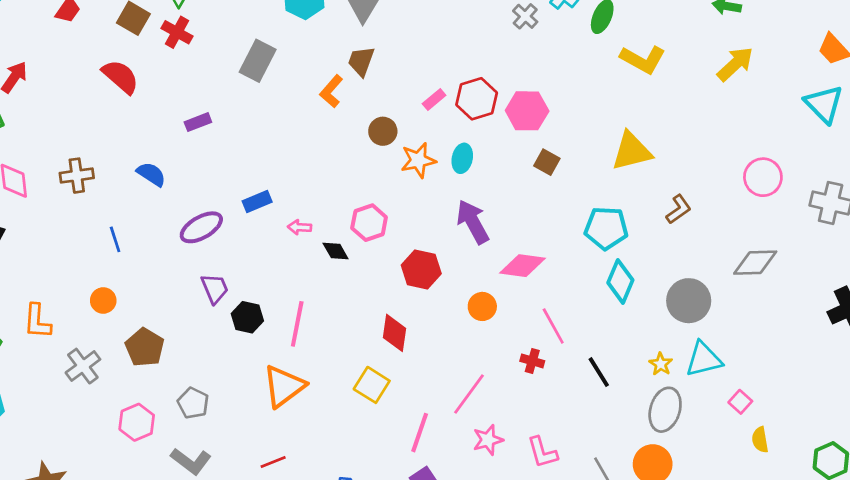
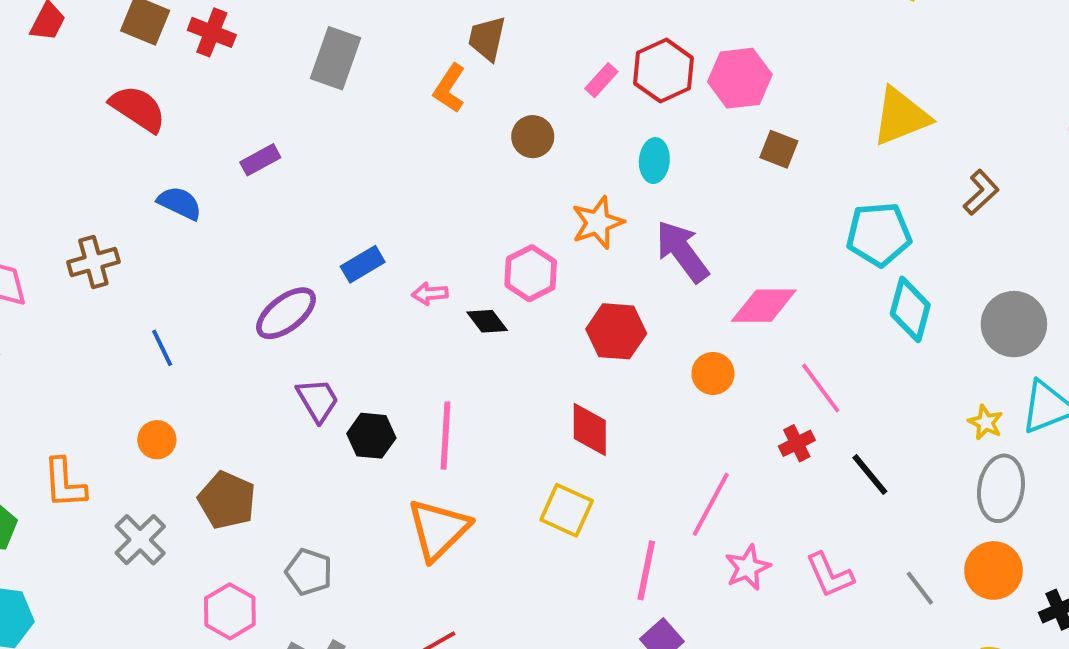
orange star: (418, 160) -> (598, 223), moved
blue semicircle: (151, 174) -> (180, 203), moved
red cross: (532, 361) -> (797, 443), turned -35
black line: (599, 372) -> (870, 474), moved

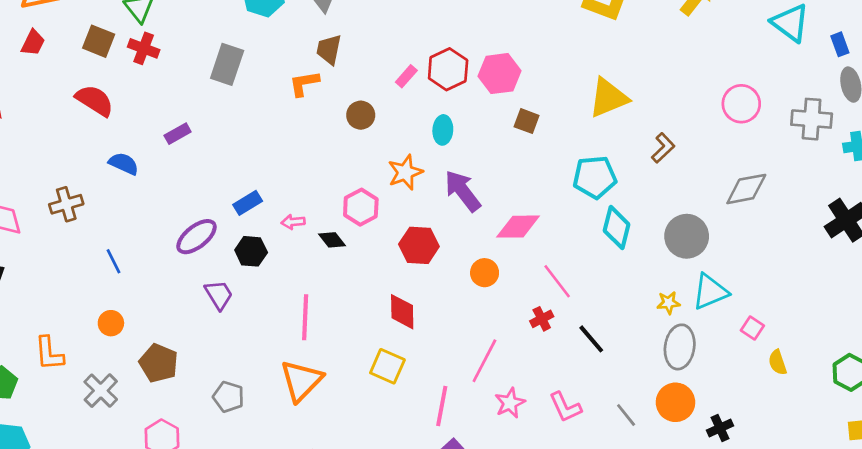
orange L-shape: (449, 88) -> (304, 83), turned 48
yellow star: (985, 422) -> (669, 303), turned -30
black hexagon: (371, 436) -> (251, 251), moved
gray pentagon: (309, 572) -> (228, 397), moved

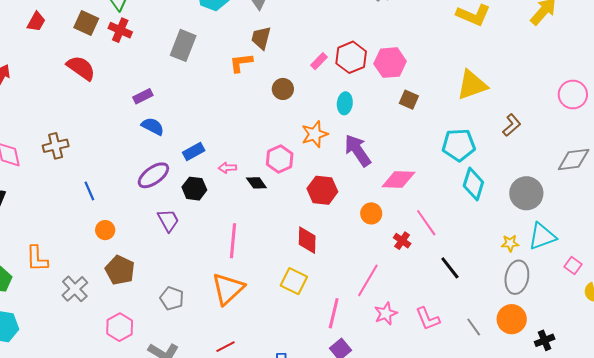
blue semicircle: (124, 164) -> (153, 126), moved
red cross: (542, 319) -> (402, 241), moved, turned -30
orange circle: (111, 323) -> (105, 230), moved

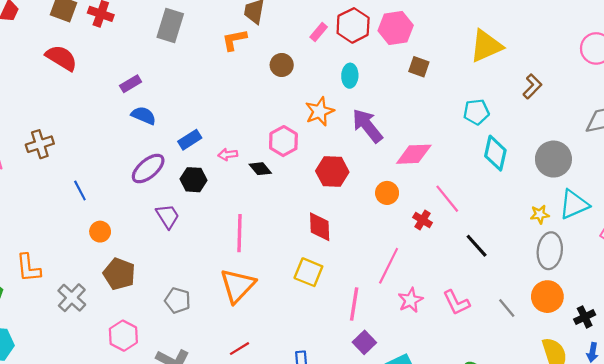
cyan pentagon: (459, 145) -> (476, 112), size x0.7

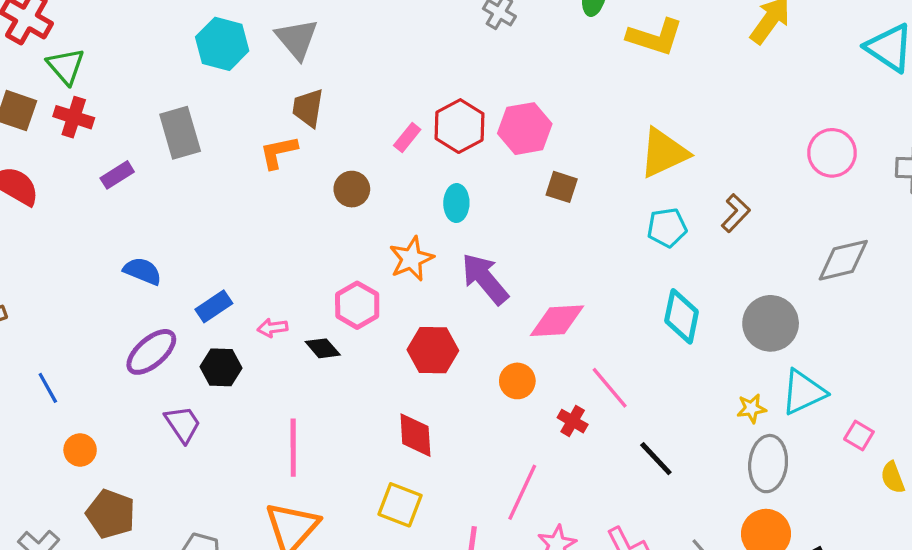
gray rectangle: (170, 26) -> (180, 133), turned -32
purple rectangle: (131, 84) -> (117, 175), moved
cyan pentagon: (476, 112) -> (667, 228), moved

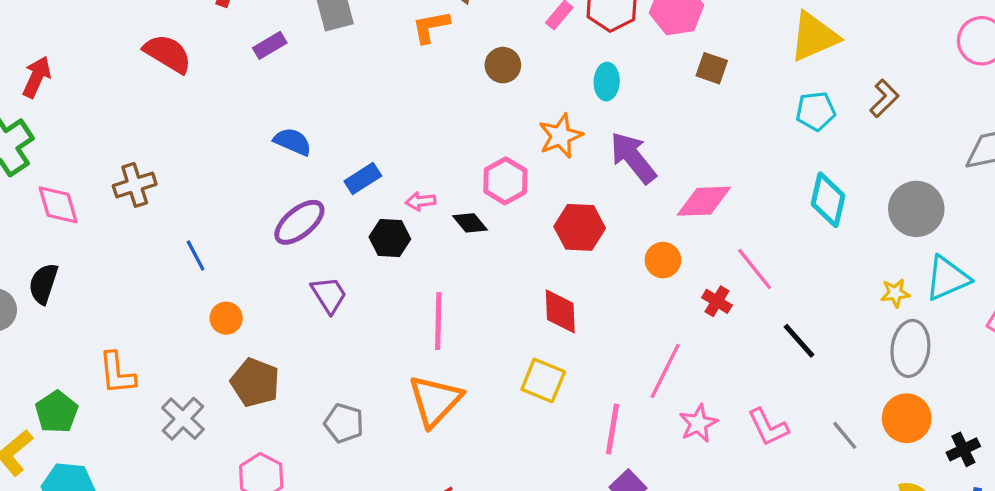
black hexagon: (221, 367) -> (390, 238), moved

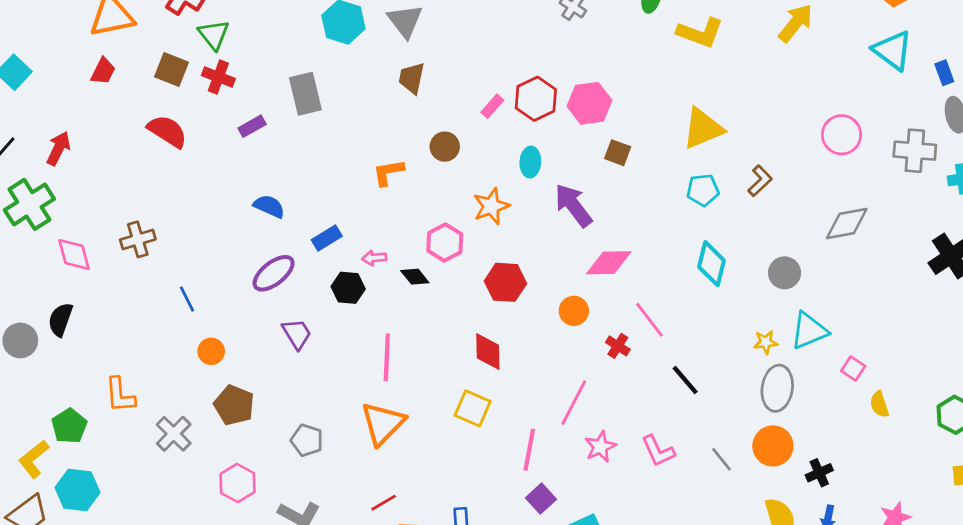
orange L-shape: (431, 27) -> (388, 172), moved
purple arrow: (633, 158) -> (573, 205), moved
gray circle: (916, 209) -> (785, 273), size x0.7

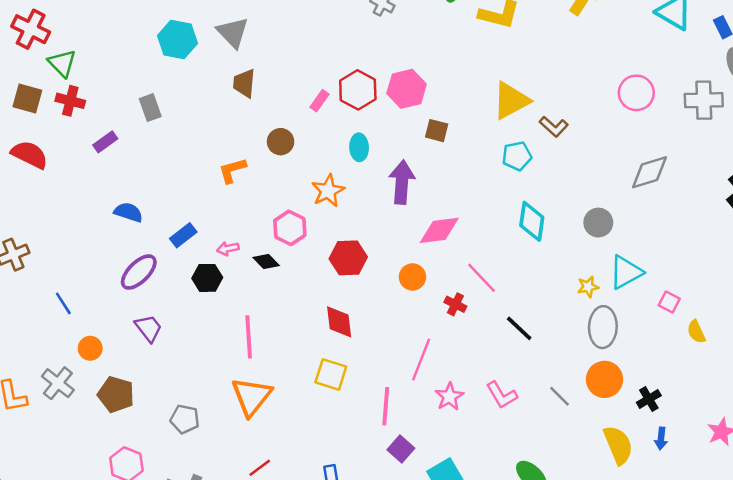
gray rectangle: (305, 94) -> (150, 108), size x0.7
brown L-shape: (760, 181) -> (554, 127), moved, turned 92
purple arrow: (573, 205) -> (402, 182), turned 48
purple trapezoid: (297, 334) -> (148, 328), moved
gray cross: (174, 434) -> (58, 383), moved

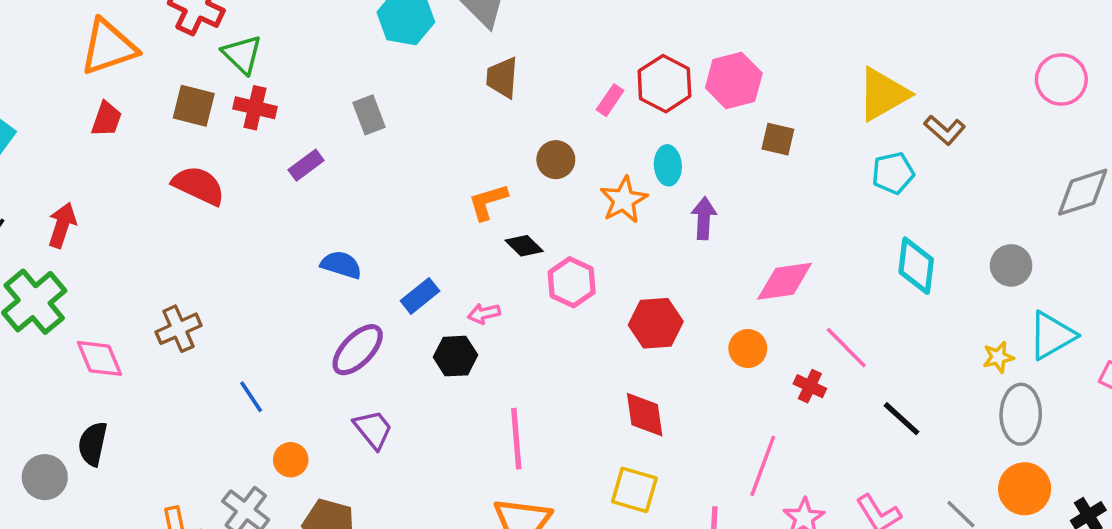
purple arrow: (402, 182) -> (704, 218), moved, size x0.7
orange star: (328, 191) -> (624, 200), moved
black diamond: (266, 262) -> (524, 246), moved

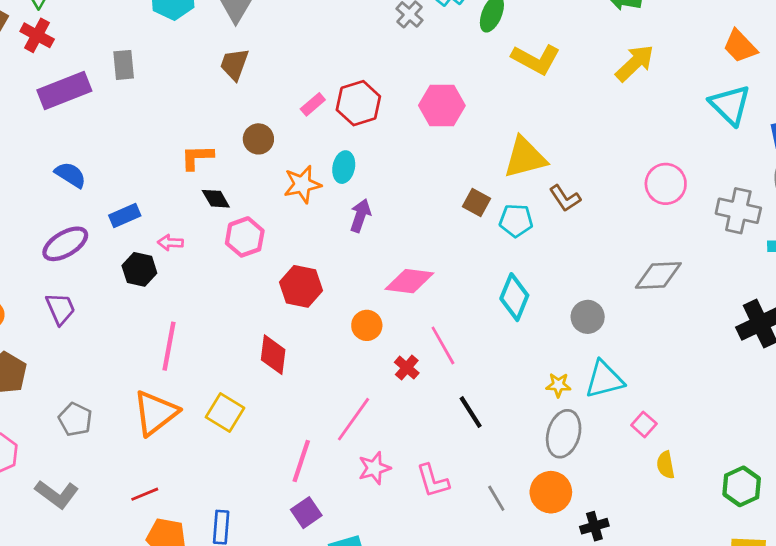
pink hexagon: (734, 81) -> (442, 106), moved
brown square: (778, 139) -> (477, 203), moved
purple rectangle: (306, 165) -> (64, 90), size x1.8
yellow square: (634, 490) -> (225, 413), moved

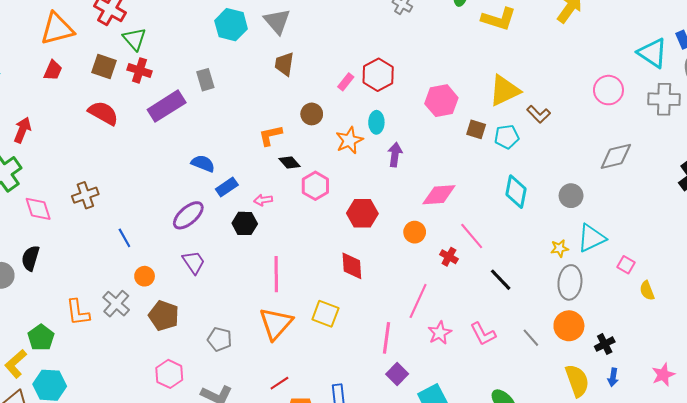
cyan triangle: (730, 105) -> (652, 53), moved
pink hexagon: (442, 106) -> (441, 101), moved
blue semicircle: (70, 175) -> (203, 163), moved

